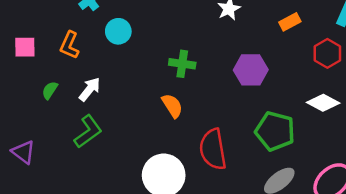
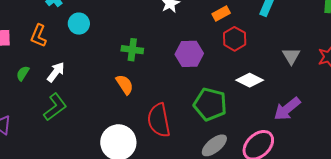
red hexagon: (327, 53) -> (235, 39), moved

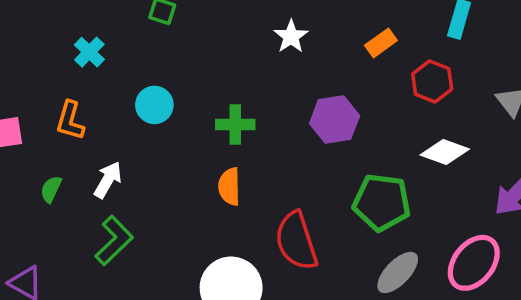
cyan circle: (79, 24) -> (154, 105), moved
red hexagon: (235, 39) -> (432, 81), moved
orange semicircle: (125, 84) -> (229, 187), turned -140

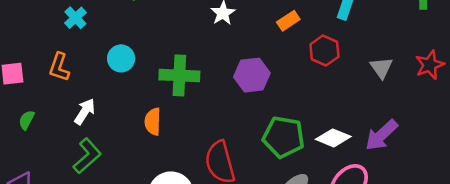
green cross: (235, 125) -> (179, 75), size x1.4
white diamond: (445, 152) -> (333, 138), moved
orange semicircle: (229, 187) -> (153, 122), moved
green semicircle: (51, 189) -> (27, 120), moved

